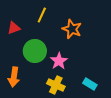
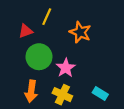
red triangle: (14, 28) -> (26, 31), moved
orange arrow: (14, 77) -> (31, 91), moved

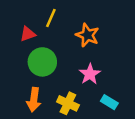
pink star: (66, 68) -> (90, 74), moved

